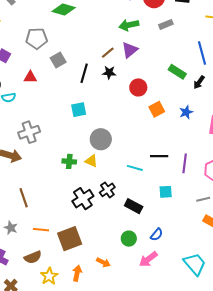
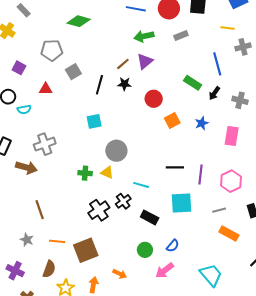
cyan line: (135, 168) -> (141, 185), moved
cyan square: (166, 192) -> (182, 203), size x1.6
brown semicircle: (33, 257) -> (49, 269), turned -48

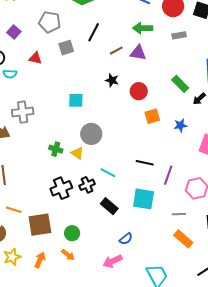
purple triangle: (145, 61) -> (138, 53), turned 36
black star: (124, 84) -> (112, 80), moved
black line: (99, 85) -> (94, 32), moved
green circle: (145, 250) -> (72, 233), moved

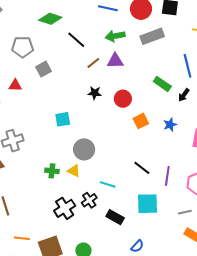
black line: (94, 32) -> (76, 40), moved, turned -66
gray rectangle: (179, 35) -> (152, 36), size x1.6
black line: (145, 163) -> (142, 168), turned 36

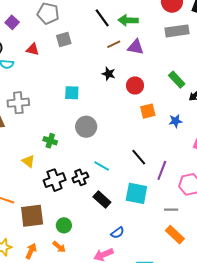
green arrow: (115, 36) -> (128, 20), moved
yellow triangle: (74, 171) -> (28, 161), moved

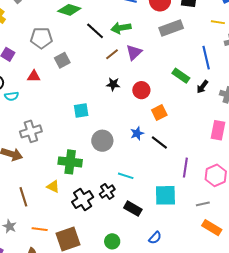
purple triangle: (136, 47) -> (134, 52), turned -42
blue star: (175, 121) -> (137, 133), moved
green cross: (50, 141) -> (70, 162), size x1.6
black line: (139, 157) -> (159, 143), moved
green circle: (64, 225) -> (112, 241), moved

